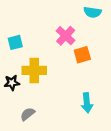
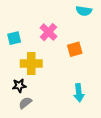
pink cross: (66, 36) -> (48, 32), moved
black star: (12, 83) -> (19, 86), moved

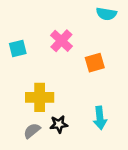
yellow cross: (31, 63) -> (40, 97), moved
black star: (19, 86) -> (59, 124), moved

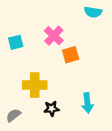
orange square: (95, 63) -> (71, 55), moved
gray semicircle: (32, 131) -> (13, 115), moved

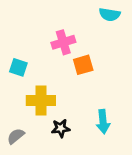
pink cross: (54, 36) -> (63, 42), turned 30
cyan square: (16, 42) -> (18, 67), moved, turned 32

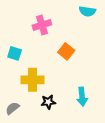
pink cross: (63, 42) -> (42, 25), moved
orange square: (83, 65) -> (66, 51), turned -35

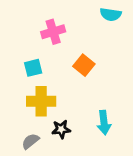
cyan square: (15, 53) -> (33, 68), moved, turned -32
gray semicircle: (12, 108) -> (30, 141), moved

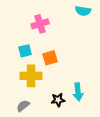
orange square: (84, 65) -> (50, 58), moved, turned 35
black star: (61, 129) -> (58, 100), moved

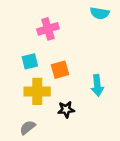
cyan arrow: (78, 92) -> (97, 85), moved
black star: (58, 100) -> (66, 109), moved

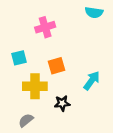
cyan square: (30, 61) -> (19, 58), moved
cyan arrow: (97, 85) -> (92, 81), turned -138

